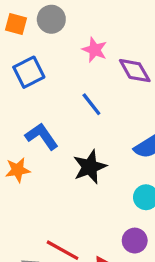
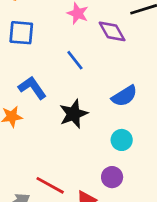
blue square: (29, 72) -> (21, 33), turned 32

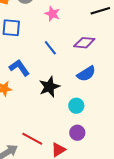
purple diamond: (112, 31) -> (84, 43), moved, turned -55
cyan circle: (122, 140) -> (76, 106), moved

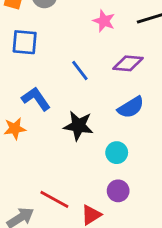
pink star: (52, 14) -> (104, 21), moved
black star: (49, 87) -> (78, 126), turned 30

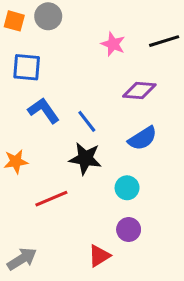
blue line: (80, 70) -> (87, 121), moved
blue L-shape: (36, 99) -> (44, 111), moved
red line: (54, 199) -> (51, 199), moved, turned -52

